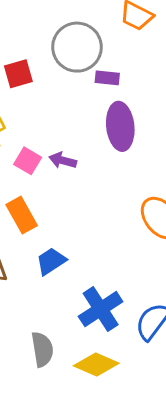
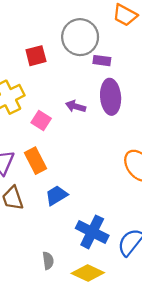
purple arrow: (63, 160) -> (76, 106), moved
blue cross: (101, 309) -> (92, 232), turned -32
gray semicircle: (42, 349) -> (48, 261), size x0.7

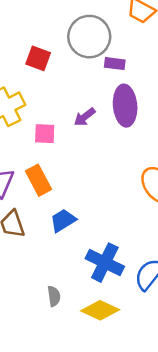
red square: (36, 56) -> (38, 58), turned 35
purple arrow: (76, 106) -> (85, 117), turned -54
pink square: (41, 120) -> (45, 134), turned -30

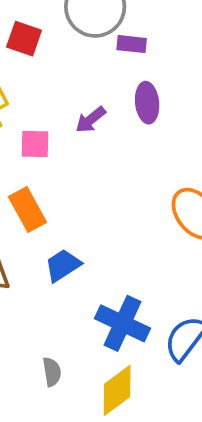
purple ellipse: (125, 106) -> (147, 103), size x0.7
yellow diamond: (100, 310) -> (117, 390), turned -60

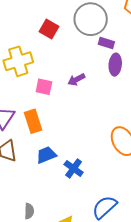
purple ellipse: (147, 103) -> (115, 65), moved
blue cross: (122, 323) -> (74, 168), moved, size x0.7

